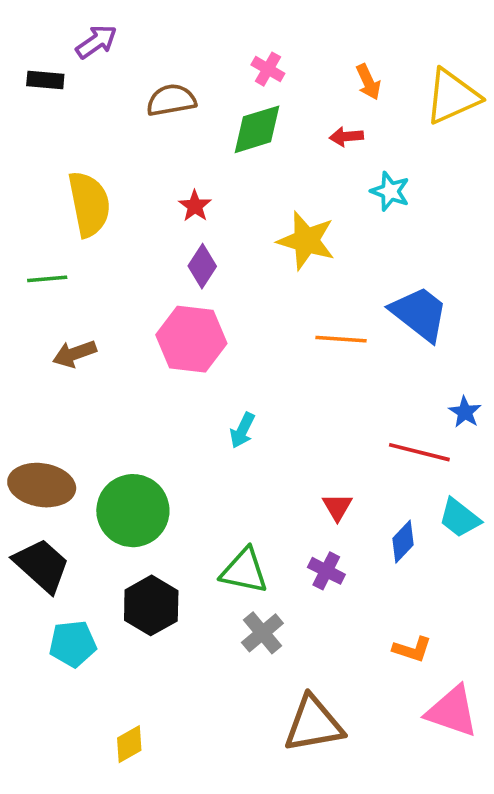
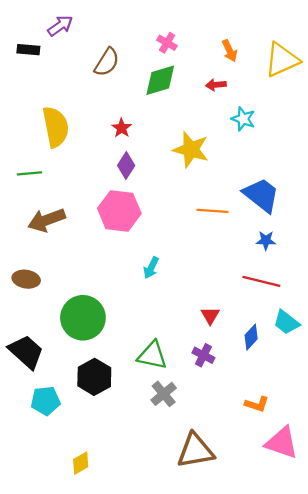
brown semicircle: (171, 100) -> (107, 62), turned 132
brown arrow: (75, 354) -> (47, 220), size x1.4
blue star: (465, 412) -> (266, 240), moved, turned -30
brown ellipse: (42, 485) -> (26, 279), moved, size x0.7

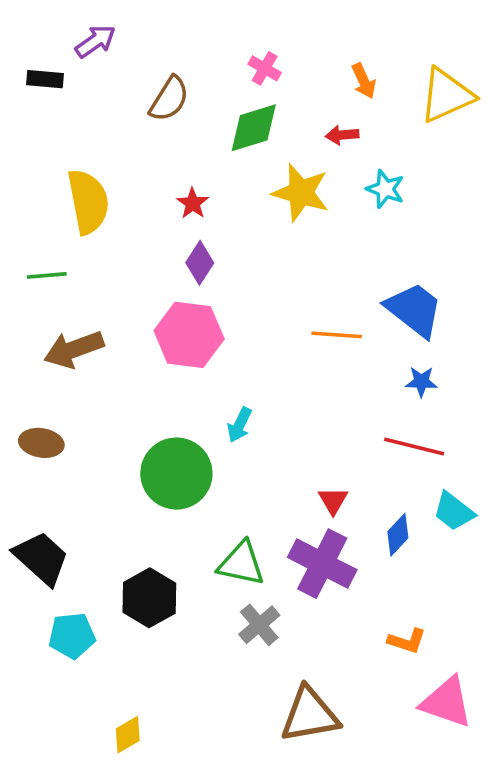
yellow star: (191, 150) -> (301, 193), moved
green circle: (83, 318) -> (176, 474), moved
purple cross: (203, 355) -> (322, 564), size x1.8

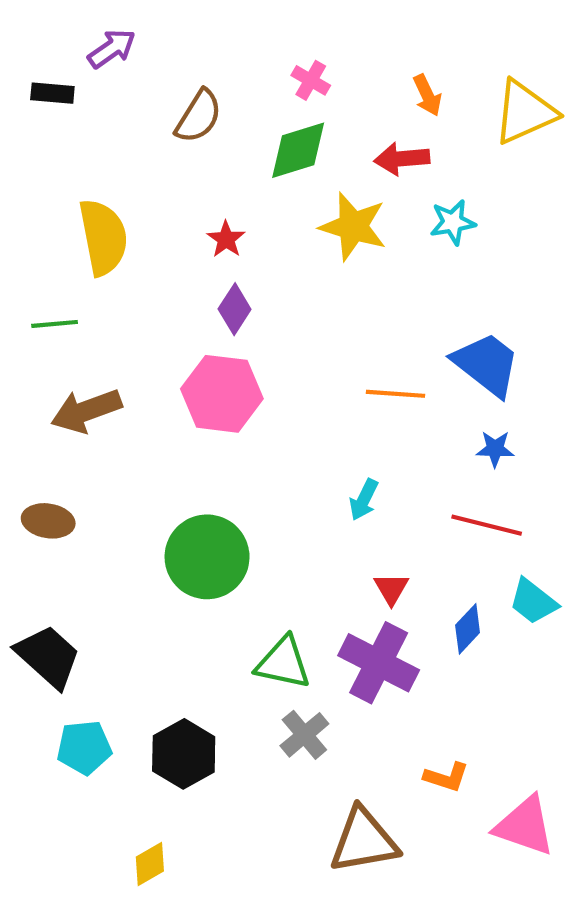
red arrow: (342, 135) -> (402, 159), size x1.4
cyan star: (385, 189) -> (453, 222), turned -30
cyan arrow: (239, 425) -> (364, 500), moved
black hexagon: (149, 598) -> (184, 754), moved
orange L-shape: (407, 641) -> (446, 777), moved

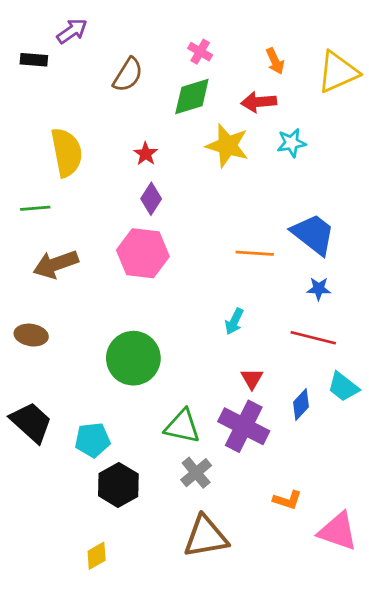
cyan pentagon: (84, 747) -> (92, 440), moved
brown triangle: (364, 841) -> (206, 537), moved

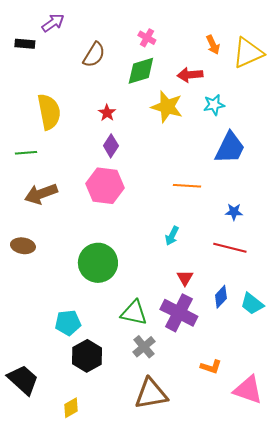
orange arrow: (275, 61) -> (213, 45), moved
blue trapezoid: (313, 234) -> (230, 148), moved, turned 78
cyan trapezoid: (343, 387) -> (252, 304), moved
black trapezoid: (31, 422) -> (23, 380), moved

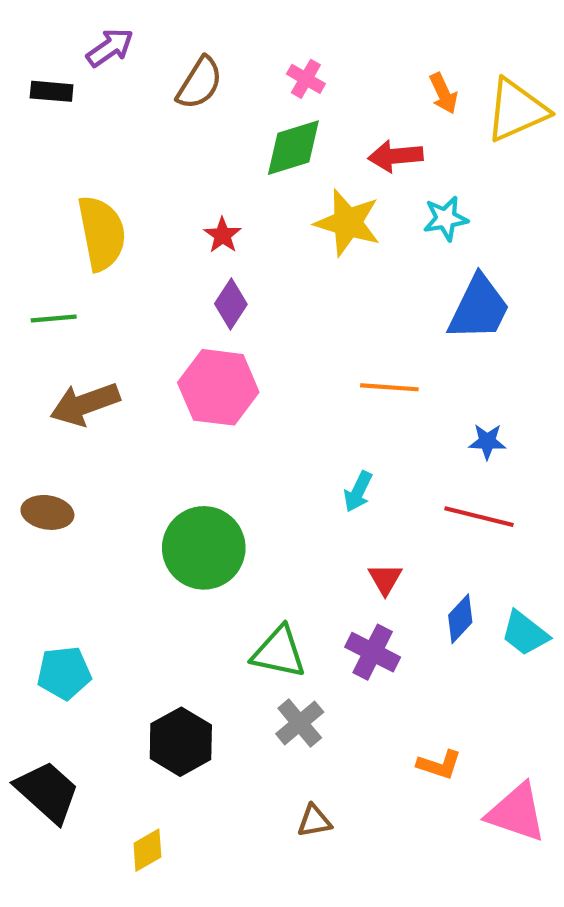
brown semicircle: (94, 55) -> (200, 83), moved
purple cross: (179, 313) -> (373, 652), size x0.7
cyan pentagon: (68, 323) -> (64, 673), moved
brown triangle: (151, 394) -> (314, 821), size x0.5

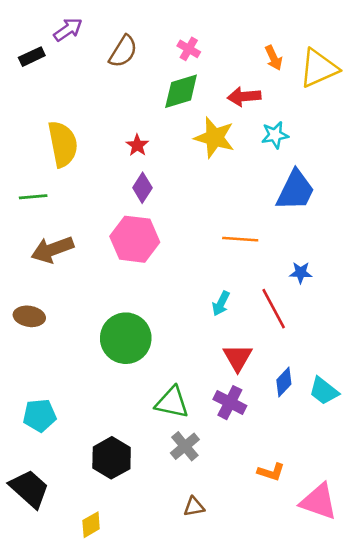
black rectangle: (52, 91) -> (32, 57), turned -30
red line: (479, 517) -> (274, 309), moved, turned 48
red triangle: (385, 579) -> (238, 358), size x1.4

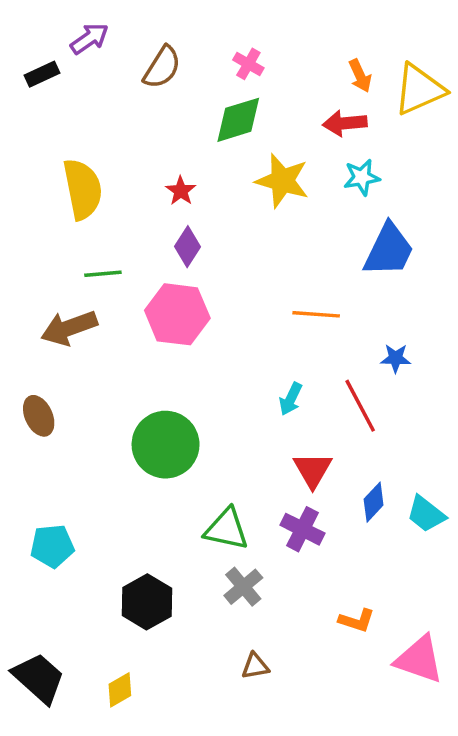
red arrow: (244, 96) -> (345, 123), moved
green line: (33, 197) -> (103, 274), moved
brown ellipse: (29, 316) -> (39, 416), turned 56
black trapezoid: (29, 489) -> (39, 678), moved

